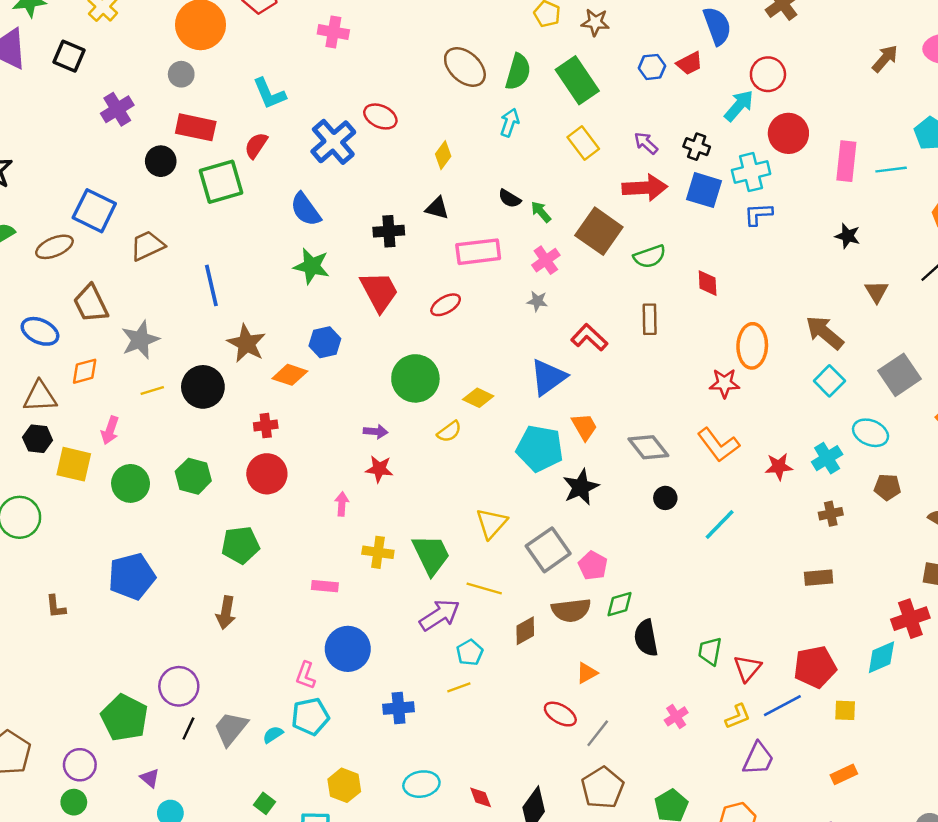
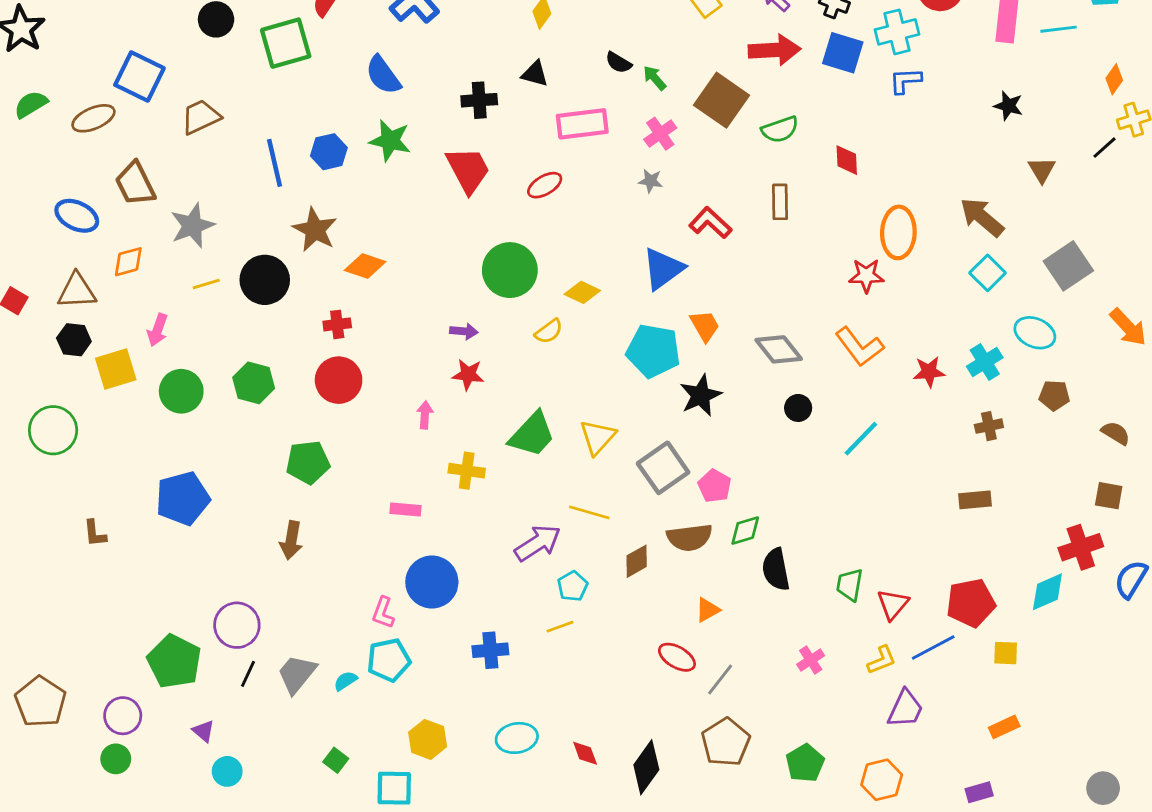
blue hexagon: (325, 342) -> (329, 152), moved
yellow square: (74, 464) -> (116, 369), turned -30
green trapezoid: (431, 555) -> (532, 434), moved, turned 69

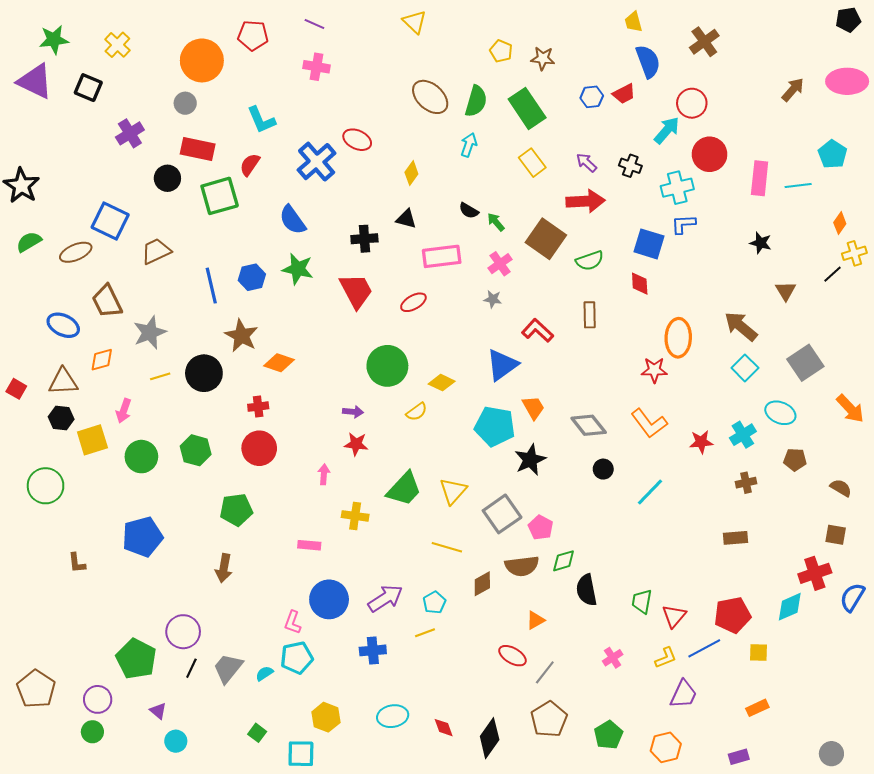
blue square: (843, 53) -> (649, 244), moved
purple arrow: (538, 543) -> (385, 598), moved

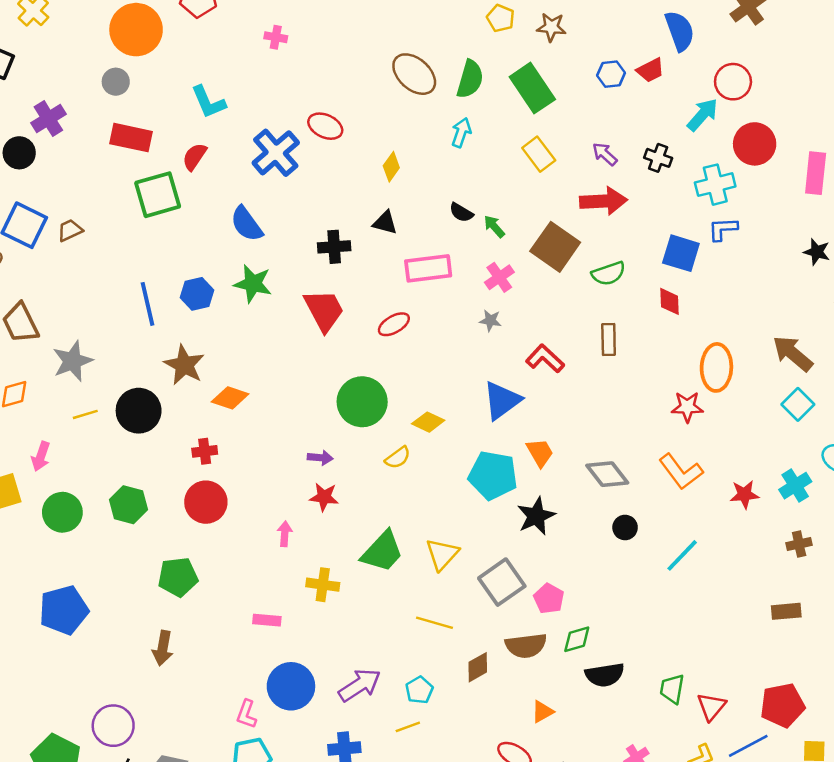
pink cross: (317, 67) -> (276, 37), size x0.7
black circle: (167, 178) -> (19, 153), moved
brown trapezoid: (156, 251) -> (70, 230), moved, size x0.7
black semicircle: (587, 590) -> (605, 675), turned -88

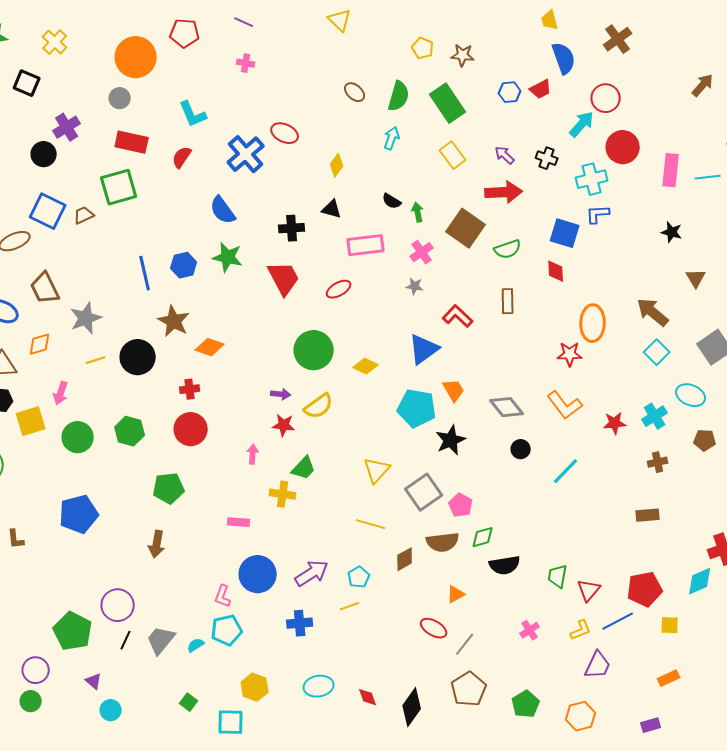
brown ellipse: (414, 74) -> (355, 92), size x0.6
green square: (158, 195) -> (119, 187), moved
green arrow: (494, 226) -> (418, 212), turned 30
yellow semicircle: (398, 458) -> (319, 406), moved, size x1.4
green trapezoid: (382, 552) -> (304, 468), moved, size x0.7

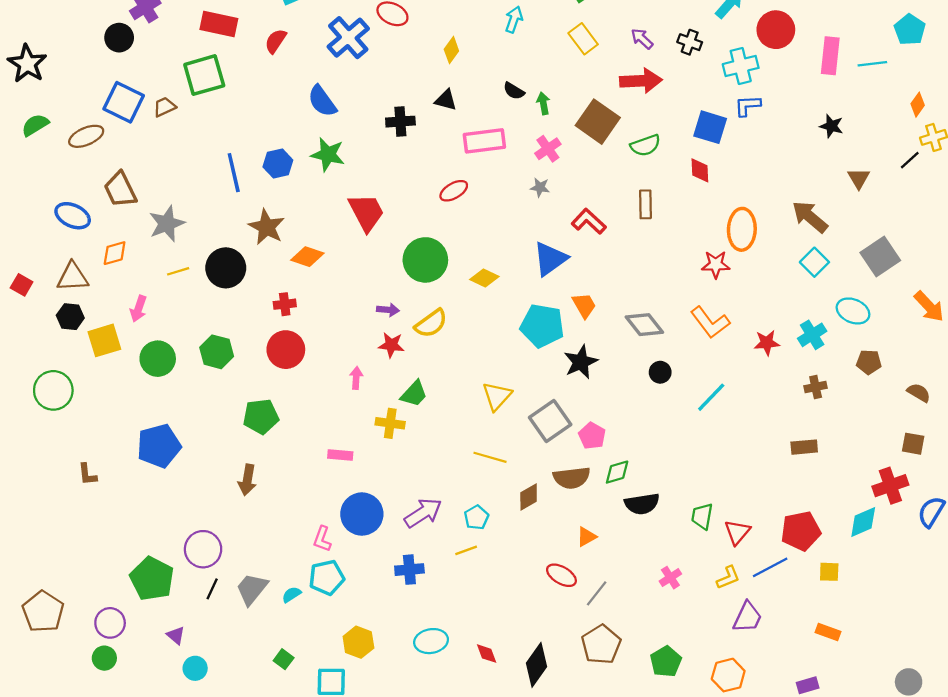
red trapezoid: (284, 278) -> (366, 212), moved
orange rectangle: (669, 678) -> (828, 632), turned 45

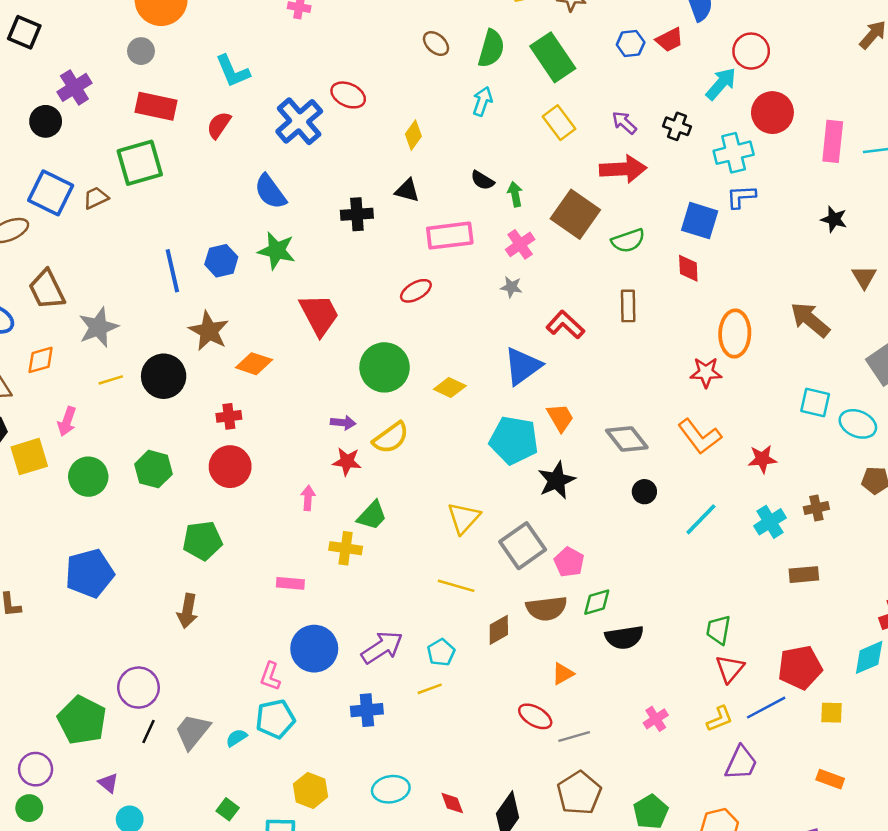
cyan square: (814, 262) -> (815, 403), moved, turned -32
cyan cross: (812, 335) -> (770, 522), moved
green trapezoid: (702, 516) -> (718, 630), moved
gray line: (597, 593) -> (574, 736), turned 36

